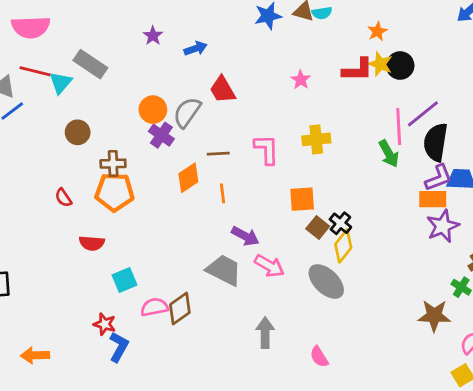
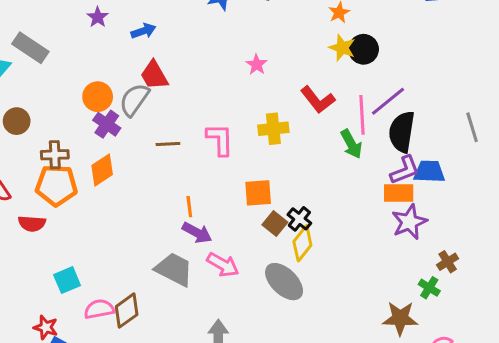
red L-shape: (357, 70) -> (318, 100), moved, turned 52
red trapezoid: (223, 90) -> (154, 75), moved
orange diamond: (188, 178) -> (102, 170), moved
orange line: (223, 193) -> (189, 207), moved
red semicircle: (92, 243) -> (32, 223), moved

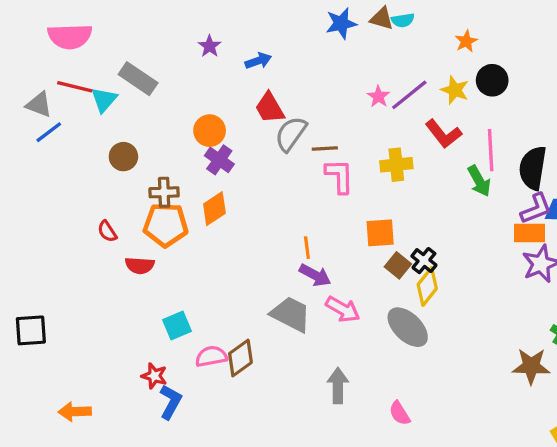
yellow star: (342, 48) -> (455, 90), moved
gray semicircle: (134, 100) -> (291, 134), moved
purple line: (388, 101) -> (409, 95), moved
brown line: (168, 144) -> (325, 148), moved

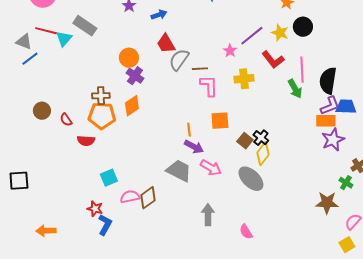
pink star: (378, 96) -> (230, 51), moved
brown circle: (123, 157) -> (42, 111), moved
orange square: (380, 233) -> (220, 121), moved

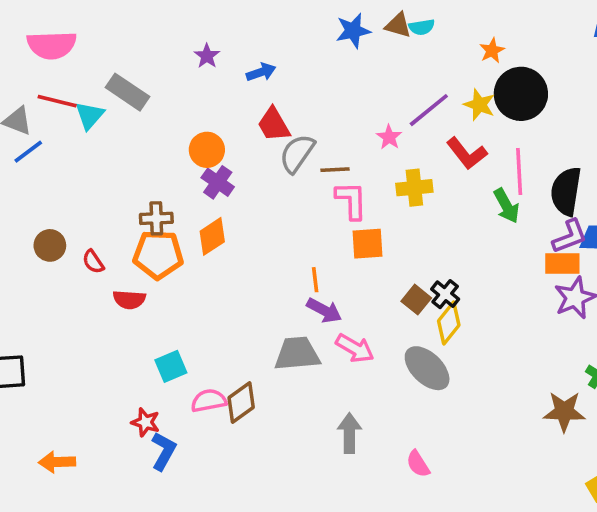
black circle: (303, 27) -> (521, 94), size x1.5
orange square: (220, 121) -> (367, 244), moved
gray trapezoid: (179, 171) -> (297, 354), turned -32

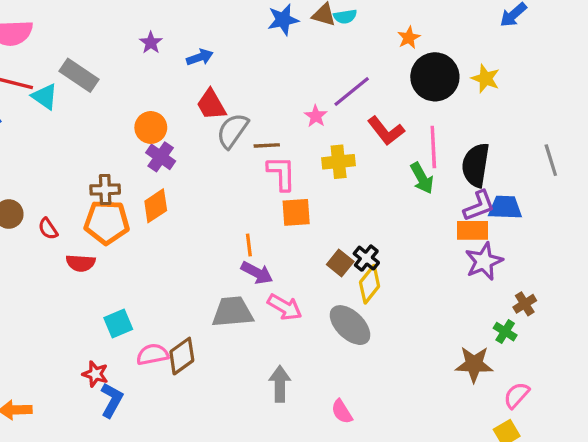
yellow star: (479, 105) -> (486, 78), moved
cyan triangle: (90, 116) -> (45, 96), turned -36

